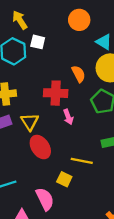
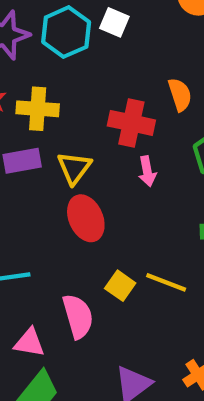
yellow line: (82, 161) -> (166, 282), moved

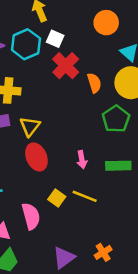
red cross: (131, 123) -> (66, 66), moved, turned 32
pink arrow: (147, 171) -> (82, 160), moved

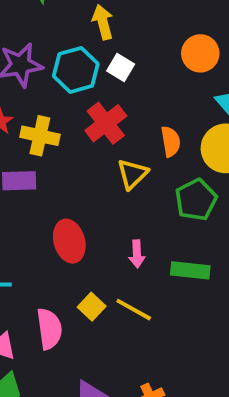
red cross: (66, 66) -> (106, 123), moved
yellow triangle: (30, 126) -> (132, 174), moved

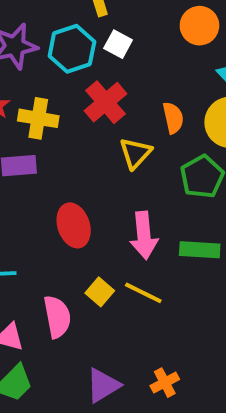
pink arrow: (137, 254) -> (144, 235), size x1.6

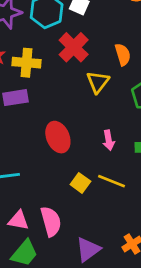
pink arrow: (144, 235) -> (109, 140), size x0.6
pink semicircle: (57, 317) -> (51, 221), moved

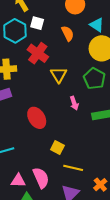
orange semicircle: (123, 55) -> (68, 33), moved
pink arrow: (109, 140) -> (74, 103), moved
yellow line: (111, 181) -> (73, 168), moved

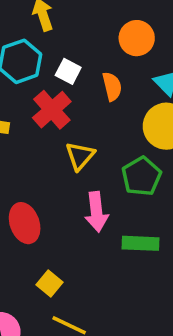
white square: (37, 23) -> (68, 71), moved
pink arrow: (74, 103) -> (96, 212), size x1.5

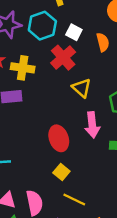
yellow triangle: (80, 156) -> (82, 88), turned -30
red ellipse: (25, 223) -> (59, 138), moved

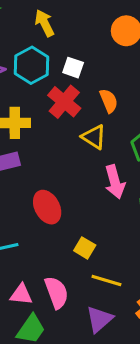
orange semicircle: (103, 42) -> (109, 101), moved
red ellipse: (59, 138) -> (47, 207), moved

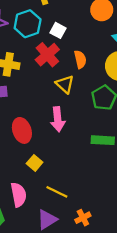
pink arrow: (115, 182) -> (58, 119), moved
yellow square: (85, 248) -> (35, 163), moved

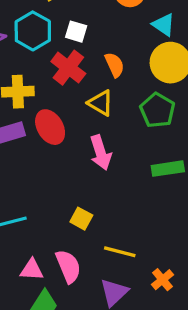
red ellipse: (22, 130) -> (50, 127), moved

